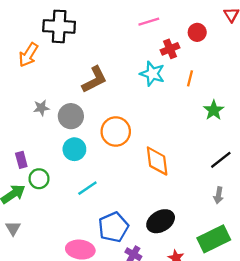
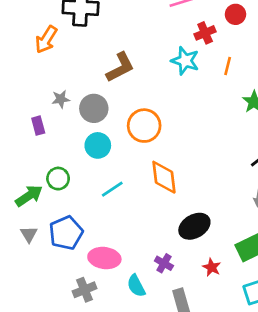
purple rectangle: (21, 160) -> (38, 126), moved
orange diamond: (157, 161) -> (164, 177), moved
blue pentagon: (113, 227) -> (66, 233), moved

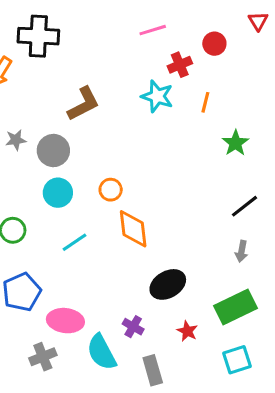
orange circle: (144, 126) -> (111, 190), moved, size x0.6
cyan semicircle: (136, 286) -> (102, 352), size x1.4

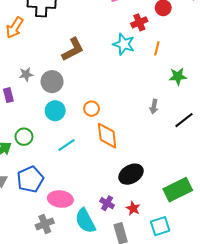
green star: (235, 143) -> (178, 76), turned 30
gray arrow: (242, 251) -> (154, 107), moved
red star: (187, 331) -> (133, 208), moved
cyan square: (237, 360) -> (160, 226), moved

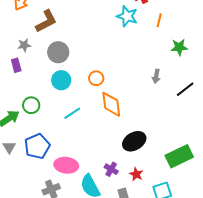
brown L-shape: (73, 49) -> (46, 21), moved
gray star: (26, 74) -> (24, 45), moved

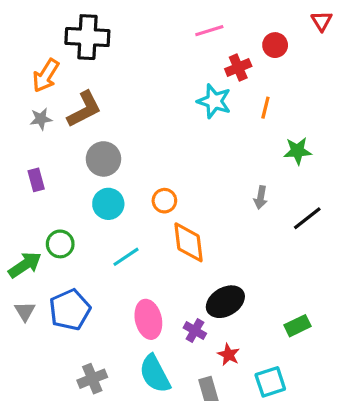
gray star: (24, 45) -> (41, 119), moved
green rectangle: (179, 156) -> (298, 326), size x0.6
pink ellipse: (66, 165) -> (148, 319), moved, turned 70
purple cross: (111, 169) -> (195, 331), moved

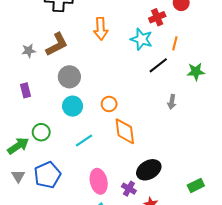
orange arrow: (46, 76) -> (101, 29), moved, turned -35
black line: (307, 218) -> (158, 65), moved

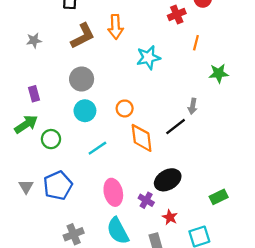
cyan star: (141, 39) -> (148, 57), moved, turned -30
brown L-shape: (57, 44) -> (83, 36), moved
gray star: (29, 51) -> (34, 41), moved
black line: (158, 65) -> (176, 127), moved
green arrow: (18, 146) -> (26, 124), moved

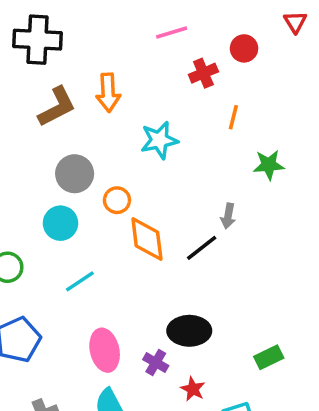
gray circle: (82, 79) -> (75, 174), moved
orange circle: (125, 108) -> (117, 200), moved
orange diamond: (142, 138) -> (147, 239), moved
black ellipse: (168, 180) -> (189, 331), turned 30

